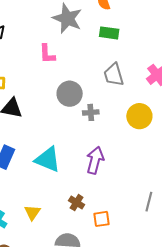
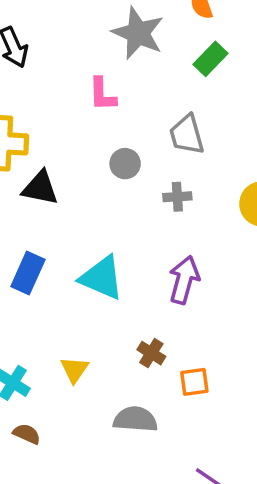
green rectangle: (109, 33) -> (211, 59), turned -54
gray trapezoid: (114, 75) -> (187, 135), moved
gray circle: (70, 94) -> (125, 164), moved, size x0.7

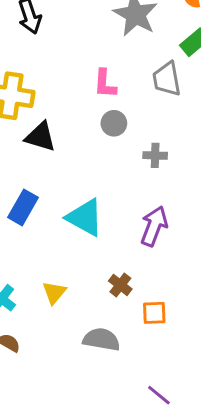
pink L-shape: (102, 94) -> (105, 84), moved
gray trapezoid: (187, 135) -> (167, 79), moved

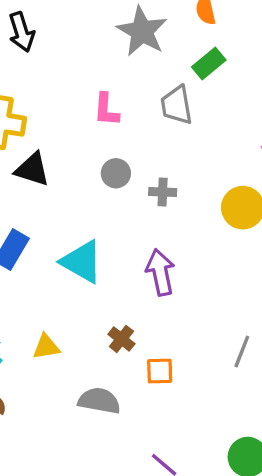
gray circle: (114, 123) -> (116, 173), moved
purple arrow: (154, 226) -> (160, 272), turned -33
yellow triangle: (54, 293) -> (46, 347), turned 40

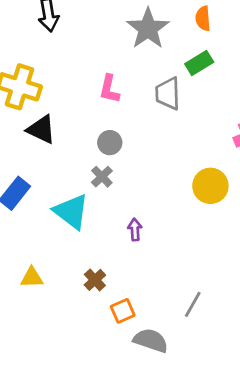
gray cross: (163, 192) -> (102, 177), moved, turned 35
purple arrow: (160, 272) -> (135, 230), size x0.6
orange square: (160, 371) -> (123, 311), turned -30
gray semicircle: (99, 401) -> (151, 340), moved

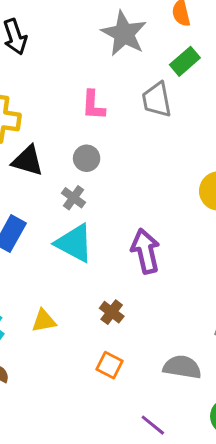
gray circle: (110, 143) -> (87, 158), moved
gray cross: (102, 177) -> (74, 198), moved
purple arrow: (135, 230) -> (146, 251), size x1.8
orange square: (123, 311) -> (109, 365), moved, turned -30

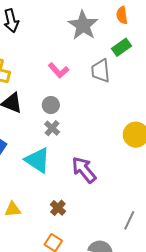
pink L-shape: (93, 105) -> (58, 70), turned -50
gray cross: (74, 198) -> (52, 128), moved
purple arrow: (146, 251) -> (84, 170), turned -32

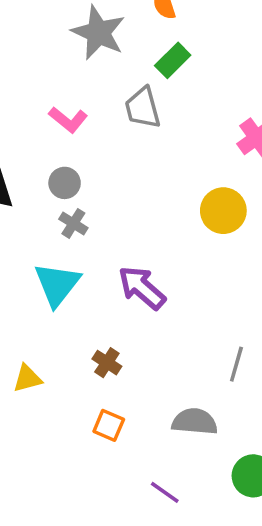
cyan triangle: (38, 160) -> (57, 284), turned 44

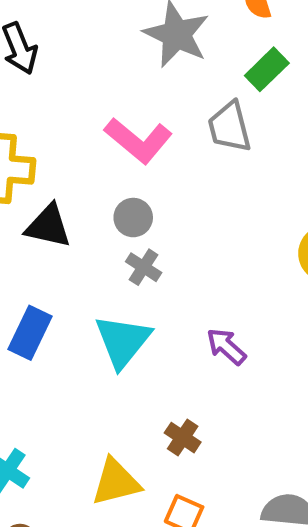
pink L-shape: (68, 120) -> (138, 140), size x1.4
purple arrow: (142, 288) -> (226, 347), size x0.7
yellow triangle: (27, 378) -> (116, 482), moved, size x1.4

